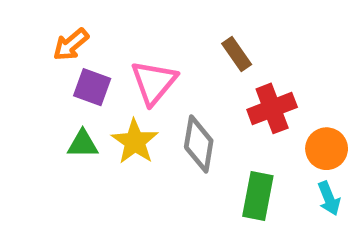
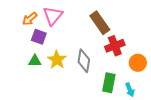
brown rectangle: (237, 54) -> (100, 23), size x1.6
pink triangle: (154, 82) -> (53, 16), moved
cyan arrow: (329, 198) -> (130, 90), moved

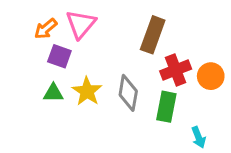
brown rectangle: (100, 23) -> (153, 35), turned 55
orange circle: (138, 63) -> (211, 76), moved
green rectangle: (109, 83) -> (166, 107), moved

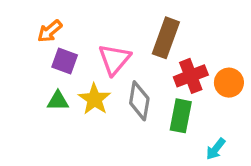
pink triangle: (81, 24) -> (114, 59), moved
cyan arrow: (199, 137) -> (216, 149), turned 60

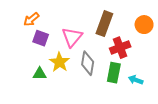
orange circle: (229, 83) -> (144, 25), moved
green triangle: (58, 101) -> (40, 74), moved
cyan arrow: (216, 149) -> (136, 80), moved, turned 72

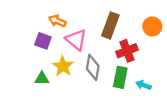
orange arrow: (31, 19) -> (57, 21), moved, turned 63
pink triangle: (72, 37) -> (76, 40), turned -30

